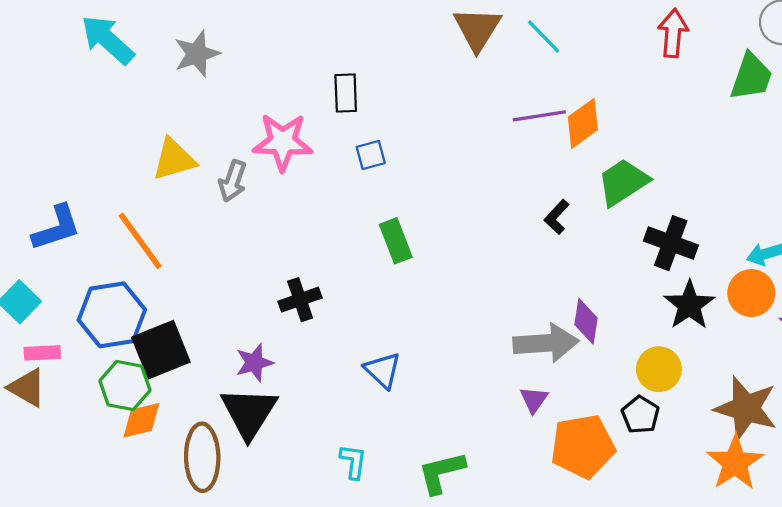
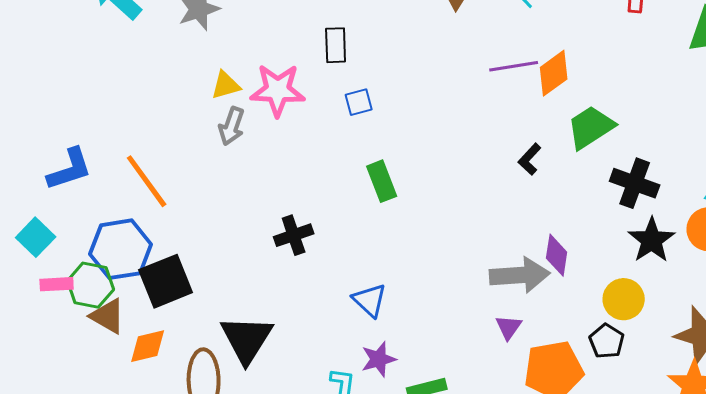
yellow triangle: (174, 159) -> (226, 85), moved, size x0.7
purple star: (254, 363) -> (379, 359), moved
green hexagon: (125, 385) -> (91, 285), moved
brown triangle: (27, 388) -> (108, 316), moved

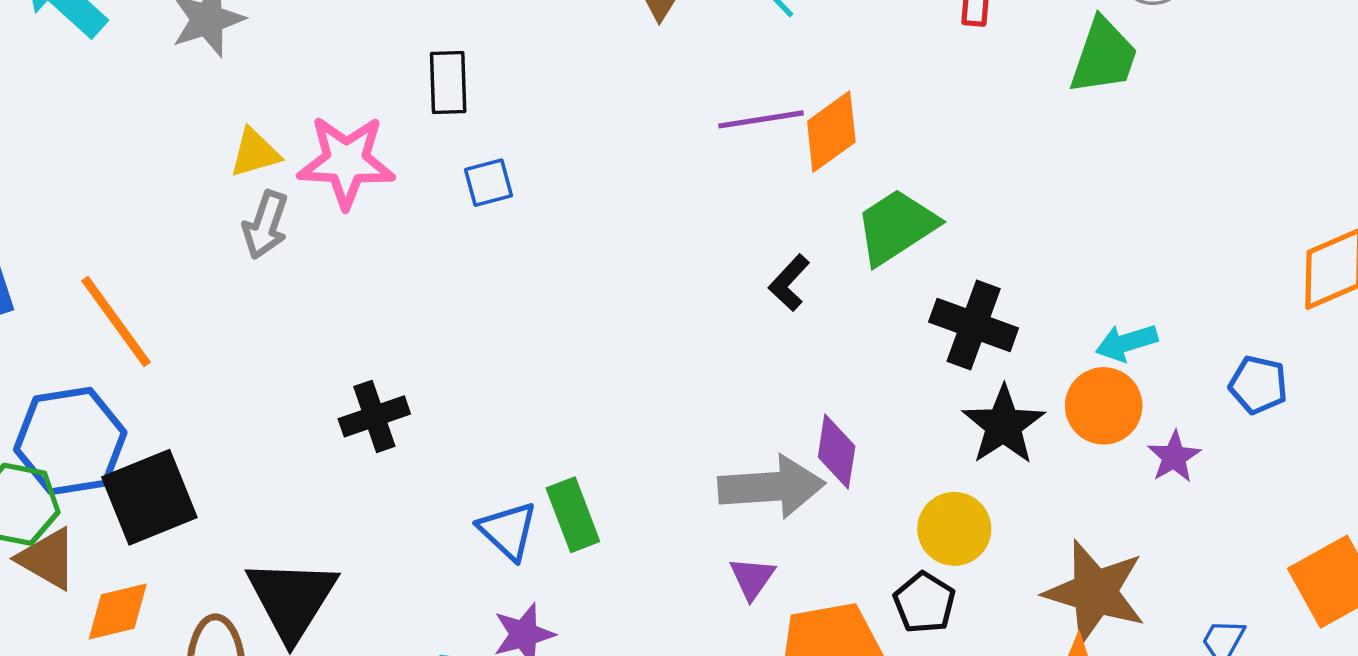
green rectangle: (382, 181) -> (573, 515), moved

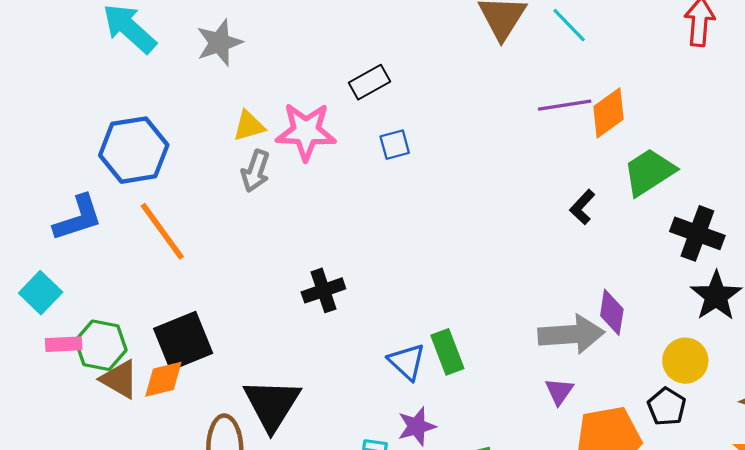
black rectangle: (448, 82) -> (370, 82), turned 63
blue hexagon: (70, 441) -> (134, 150), moved
orange diamond: (118, 611) -> (163, 379), moved

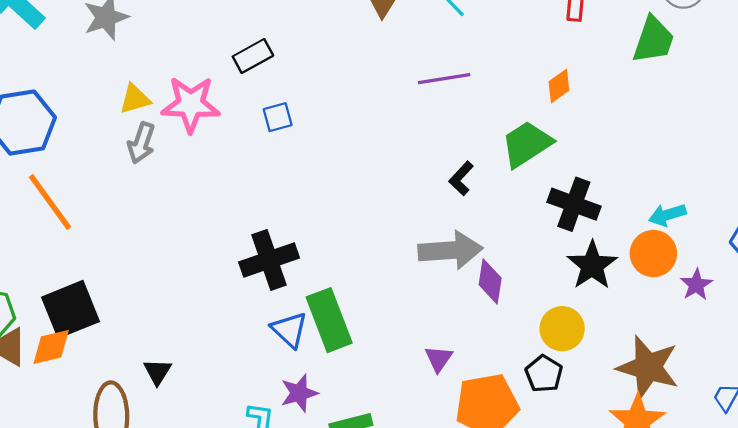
orange diamond: (609, 113) -> (559, 86), moved, size x0.7
black cross: (323, 290) -> (269, 260), moved, size x1.4
gray arrow: (571, 334) -> (450, 250), moved
green rectangle: (447, 352) -> (329, 320), size x1.4
black triangle: (272, 404) -> (157, 372), size x0.5

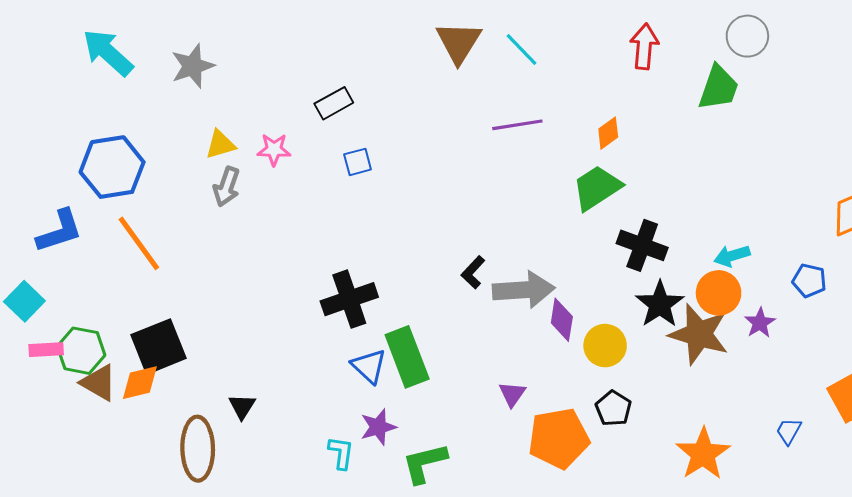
orange diamond: (559, 86) -> (608, 133), moved
pink star: (191, 104) -> (274, 150), size x0.6
black L-shape: (461, 178) -> (473, 272), moved
yellow circle: (562, 329) -> (605, 346), moved
brown star: (648, 367) -> (699, 334), moved

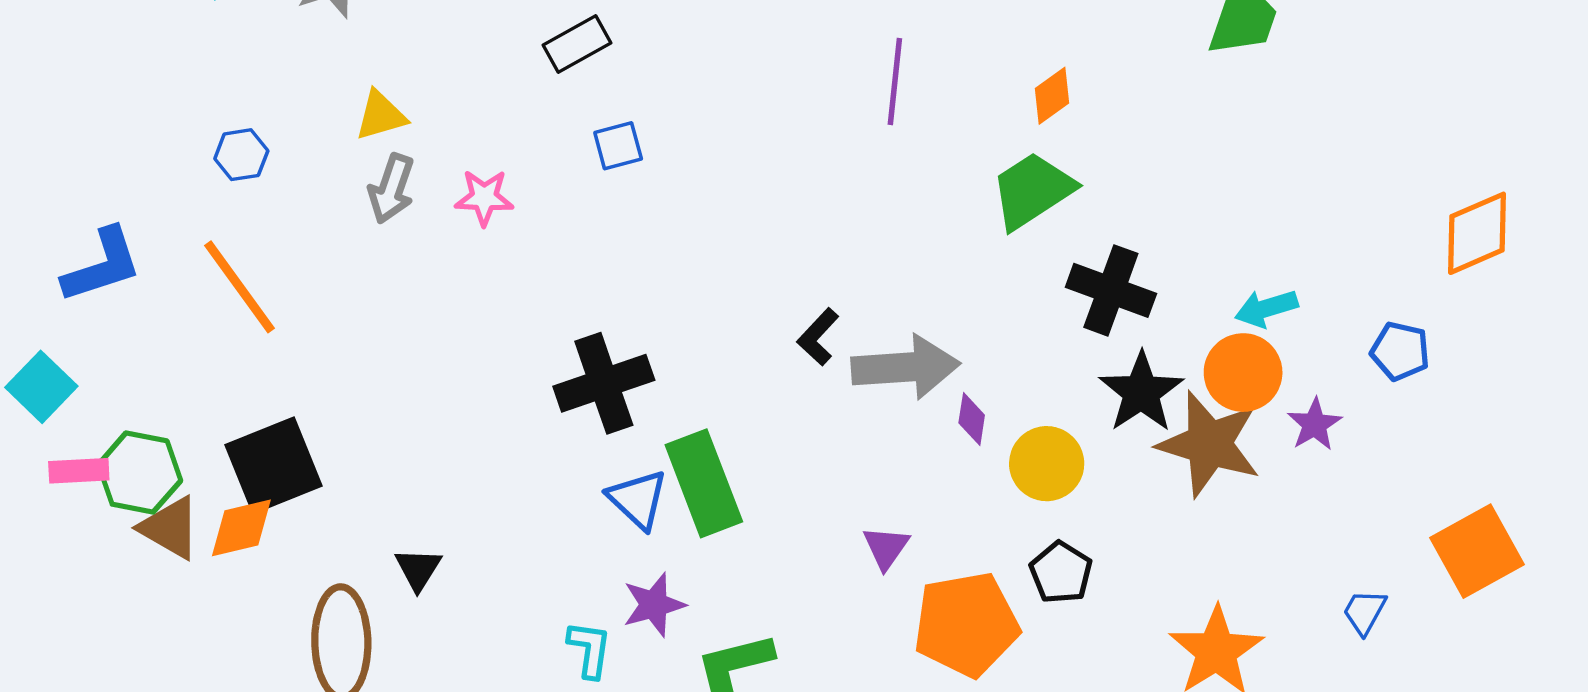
purple line: (517, 125) -> (895, 81), turned -75
pink star: (274, 150) -> (484, 198), moved
blue hexagon: (112, 167) -> (241, 155), moved, size x0.5
purple diamond: (562, 320) -> (972, 419), size x0.7

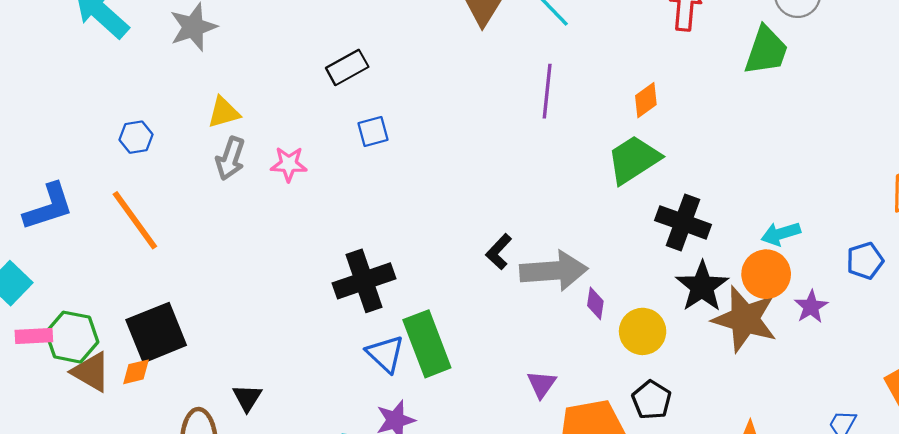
blue pentagon: (1400, 351) -> (865, 261), turned -30
orange diamond: (241, 528) -> (136, 372), size x0.7

